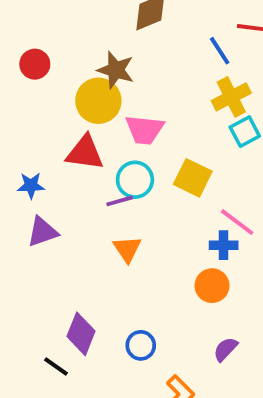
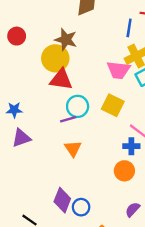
blue line: (220, 51) -> (129, 28), turned 42
pink trapezoid: (145, 130) -> (119, 70), moved
red triangle: (85, 153) -> (61, 79), moved
purple diamond: (81, 334) -> (62, 200), moved

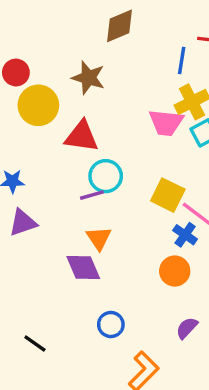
yellow circle: (55, 58) -> (38, 105), moved
yellow square: (113, 105) -> (168, 195), moved
blue cross: (131, 146) -> (185, 235), turned 35
purple diamond: (62, 200) -> (83, 268), moved, turned -45

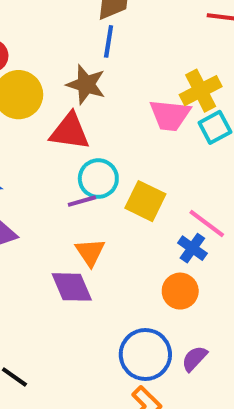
blue line: (182, 60) -> (109, 41), moved
brown star: (88, 78) -> (86, 84), moved
yellow square: (168, 195) -> (145, 201), moved
blue circle: (111, 325) -> (145, 354), moved, size x1.6

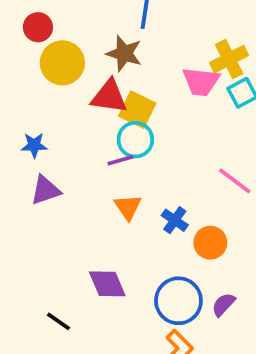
yellow square: (145, 201) -> (137, 110), moved
blue cross: (192, 248) -> (175, 220), moved
purple diamond: (72, 287) -> (107, 284), moved

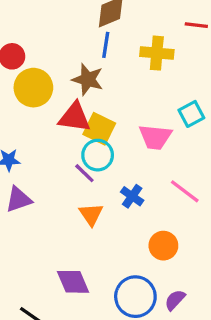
yellow cross: (229, 59) -> (157, 53), moved, turned 32
pink trapezoid: (201, 82) -> (155, 137), moved
purple line: (120, 160) -> (84, 173), turned 60
blue cross: (175, 220) -> (132, 196), moved

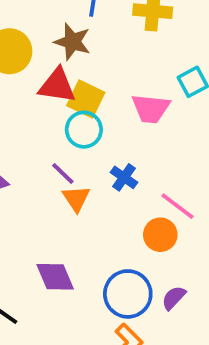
purple line: (84, 173) -> (63, 174), moved
pink line: (185, 191) -> (177, 206), moved

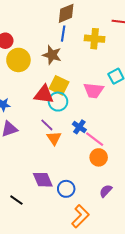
red triangle: (57, 86) -> (44, 94), moved
pink line: (177, 206) -> (95, 139), moved
blue circle: (128, 294) -> (66, 189), moved, size x0.7

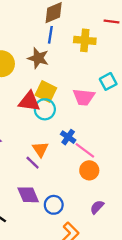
purple line: (47, 125) -> (33, 163), moved

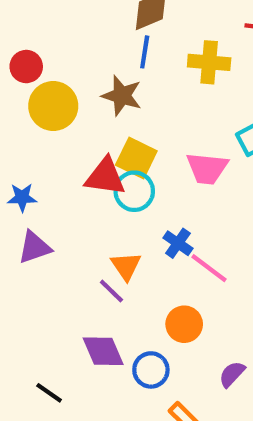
orange circle: (89, 170) -> (184, 324), moved

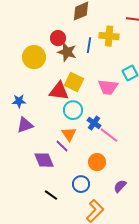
blue line: (145, 52) -> (89, 45), moved
red circle: (26, 67) -> (58, 38), moved
cyan circle: (134, 191) -> (73, 110), moved
purple diamond: (103, 351) -> (44, 160), moved
black line: (49, 393) -> (51, 195), moved

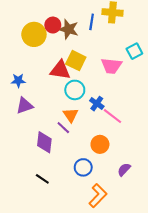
red circle: (58, 38) -> (53, 25), moved
purple diamond: (44, 160) -> (44, 142), turned 30
black line: (51, 195) -> (42, 179), moved

